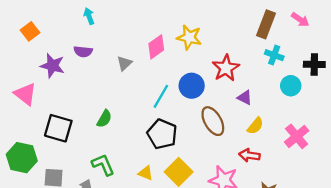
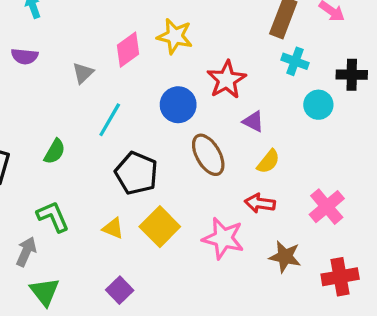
cyan line: (161, 96) -> (110, 120), moved
pink cross: (297, 136) -> (327, 207), moved

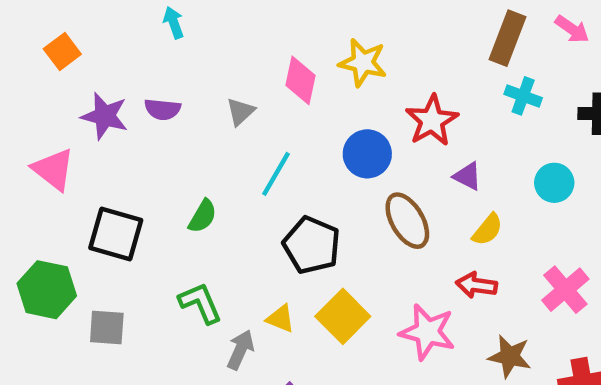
pink diamond: (128, 50) -> (300, 80), turned -42
purple semicircle: (25, 56) -> (162, 109), moved
cyan circle: (318, 105) -> (554, 183), moved
gray arrow: (26, 252) -> (240, 350), moved

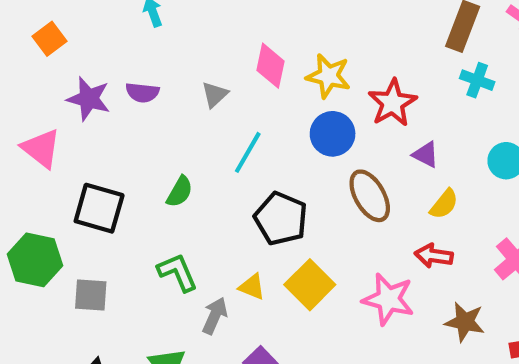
yellow star: (363, 63) -> (328, 76), moved

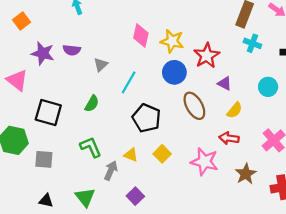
gray triangle: (215, 95) -> (101, 65), moved
yellow square: (310, 285) -> (162, 154), size x0.7
brown star: (465, 322) -> (246, 174), turned 30

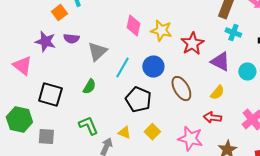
orange square: (22, 21) -> (59, 13), moved
gray triangle: (101, 65) -> (97, 52), size x1.5
blue circle: (174, 72) -> (153, 67), moved
purple triangle: (225, 83) -> (220, 62), moved, size x1.5

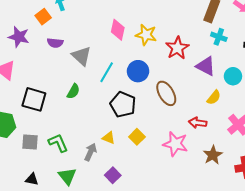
purple star: (45, 42) -> (19, 37), moved
gray triangle: (97, 52) -> (81, 56), turned -35
yellow semicircle: (217, 93) -> (214, 97), moved
green L-shape: (88, 126) -> (58, 143), moved

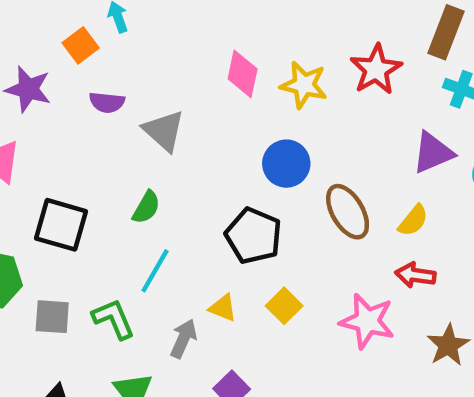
red star: (177, 48) -> (376, 69), moved
purple triangle: (206, 66) -> (433, 153), turned -50
cyan line: (107, 72) -> (155, 271), moved
yellow semicircle: (214, 97) -> (413, 220), moved

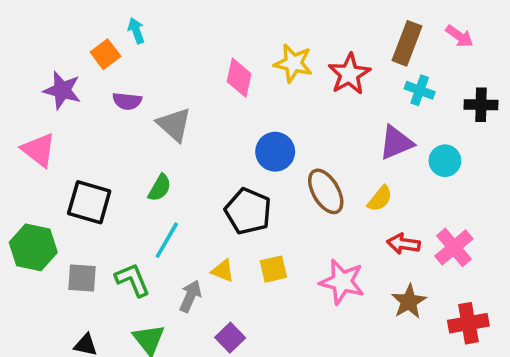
yellow star: (304, 85) -> (293, 63), moved
red arrow: (415, 275) -> (403, 244), moved
yellow square: (284, 306) -> (273, 269), turned 32

